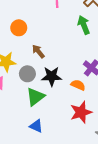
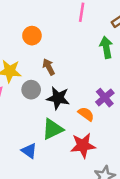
green triangle: (35, 97) -> (53, 129), moved

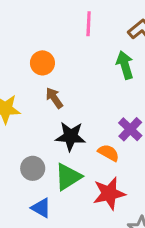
orange circle: (32, 36) -> (42, 63), moved
gray circle: (31, 90) -> (33, 168), moved

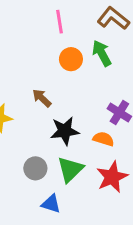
orange circle: (42, 63) -> (71, 59), moved

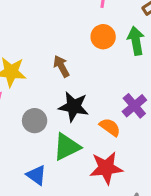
gray circle: (35, 168) -> (35, 121), moved

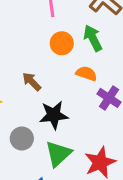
orange semicircle: (110, 127) -> (86, 73), moved

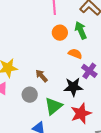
brown arrow: (32, 82) -> (42, 76), moved
black star: (54, 115) -> (73, 87), moved

